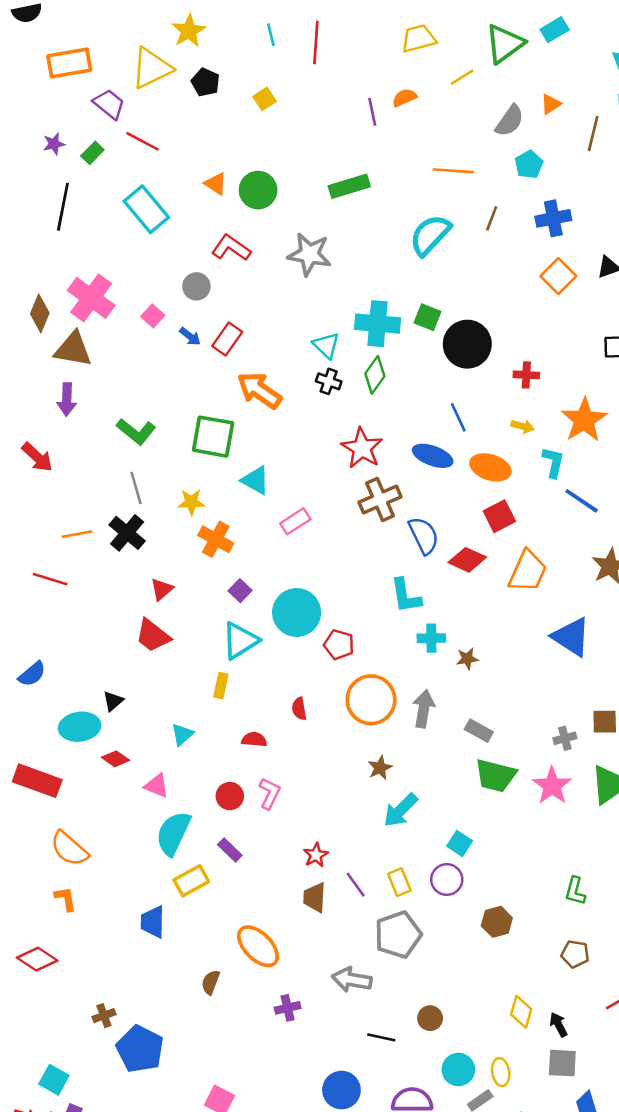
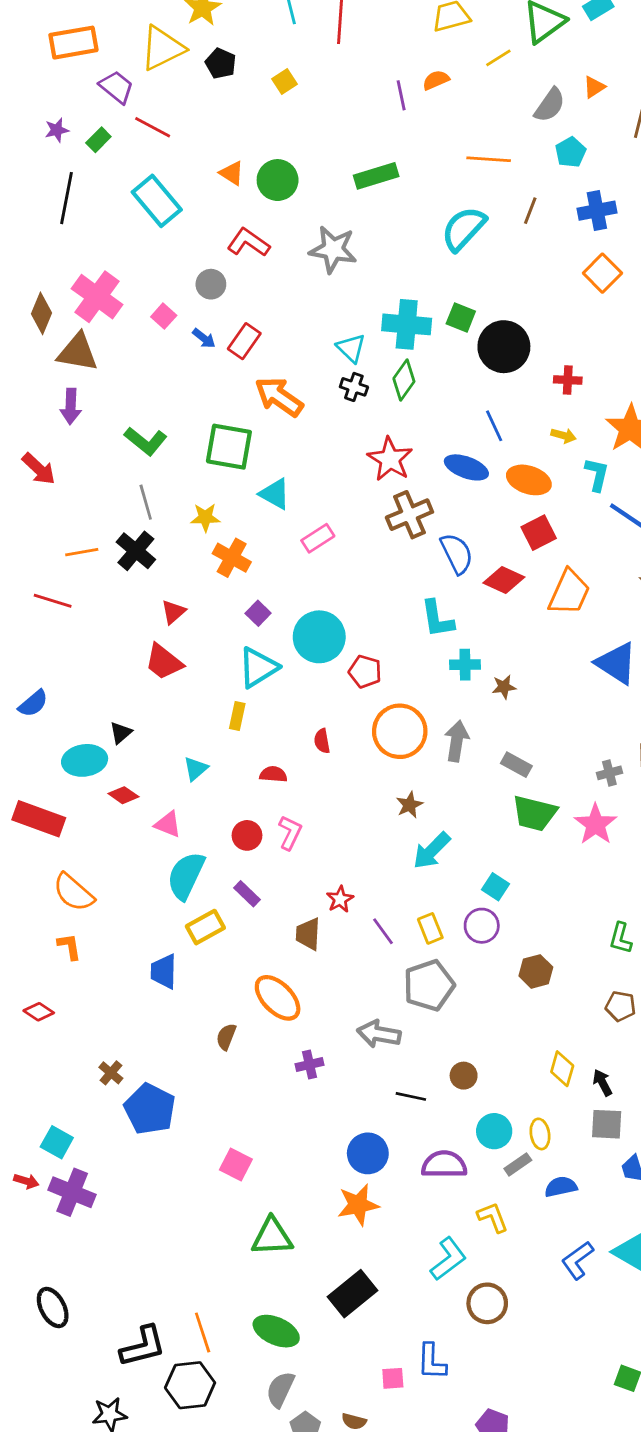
brown trapezoid: (315, 897) -> (308, 934), moved
red diamond: (37, 959) -> (39, 1012), size x0.7
brown cross: (104, 1016) -> (111, 1073), turned -30

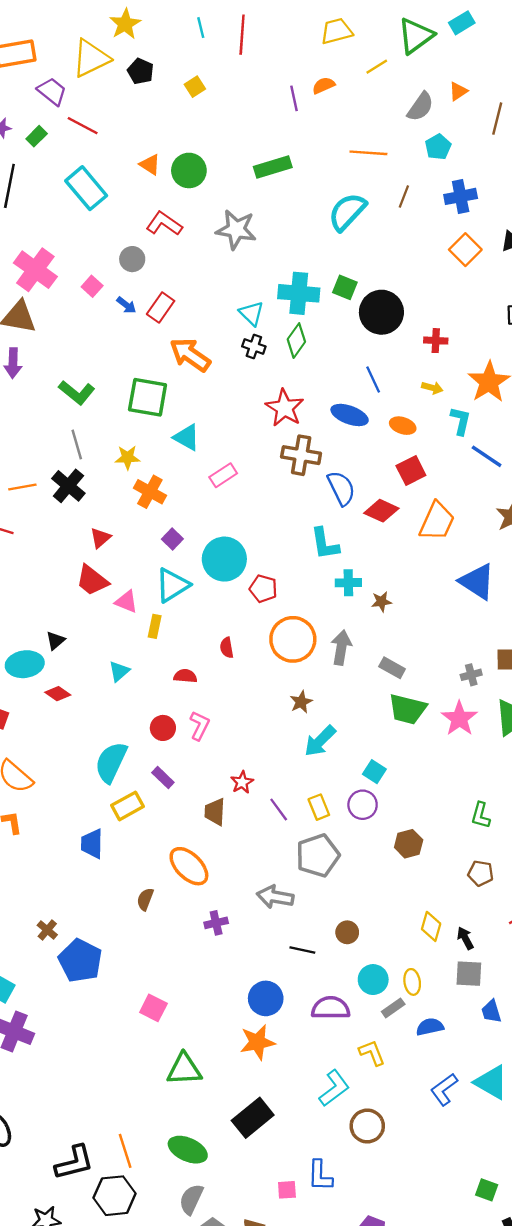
orange ellipse: (529, 480) -> (403, 426), size x0.7
brown cross: (409, 515) -> (301, 455), turned 33
pink triangle: (168, 824) -> (126, 602), moved

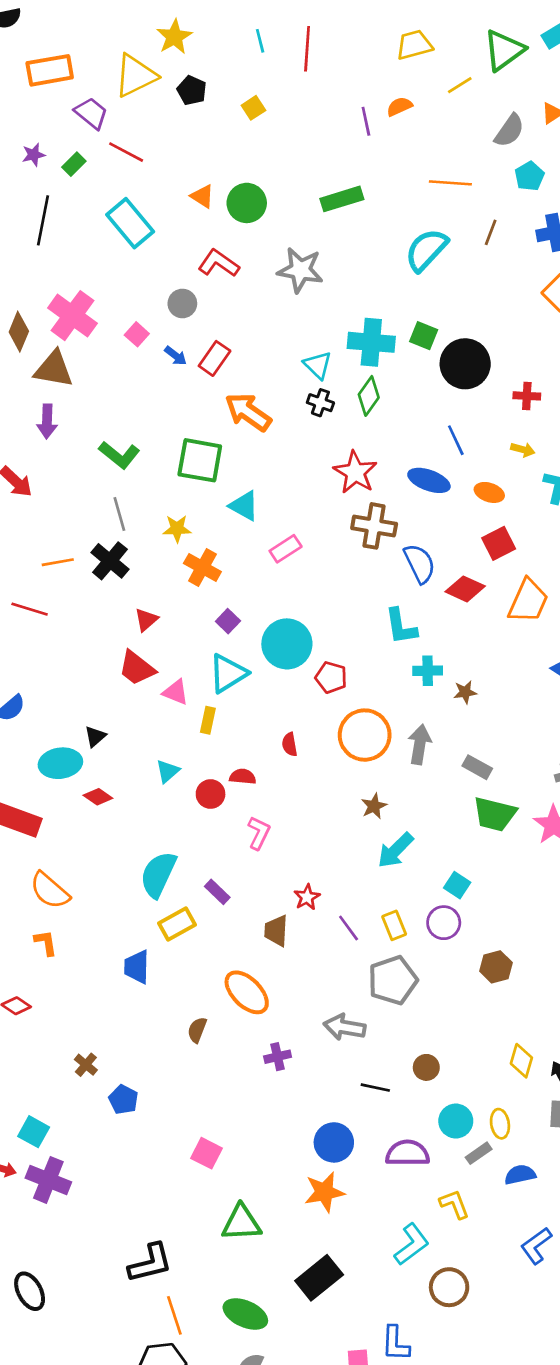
red circle: (163, 728) -> (211, 794), moved
blue pentagon: (80, 961) -> (123, 1100), size x0.6
black L-shape: (74, 1163) -> (150, 1263), moved

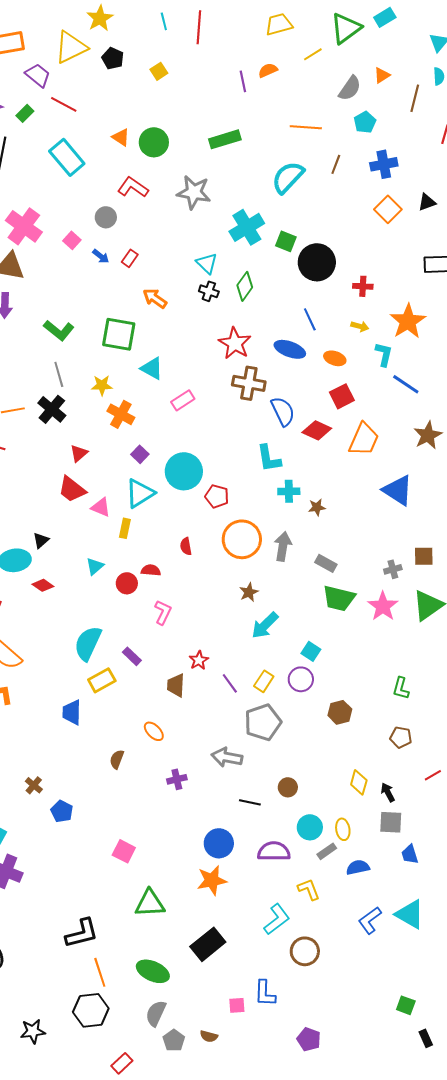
cyan cross: (371, 342) -> (247, 227), moved, turned -36
red rectangle: (215, 358) -> (130, 258), size x0.7
orange arrow: (248, 412) -> (155, 298), size x0.7
yellow rectangle: (394, 925) -> (264, 681), turned 55
orange ellipse: (247, 992) -> (154, 731), size x0.6

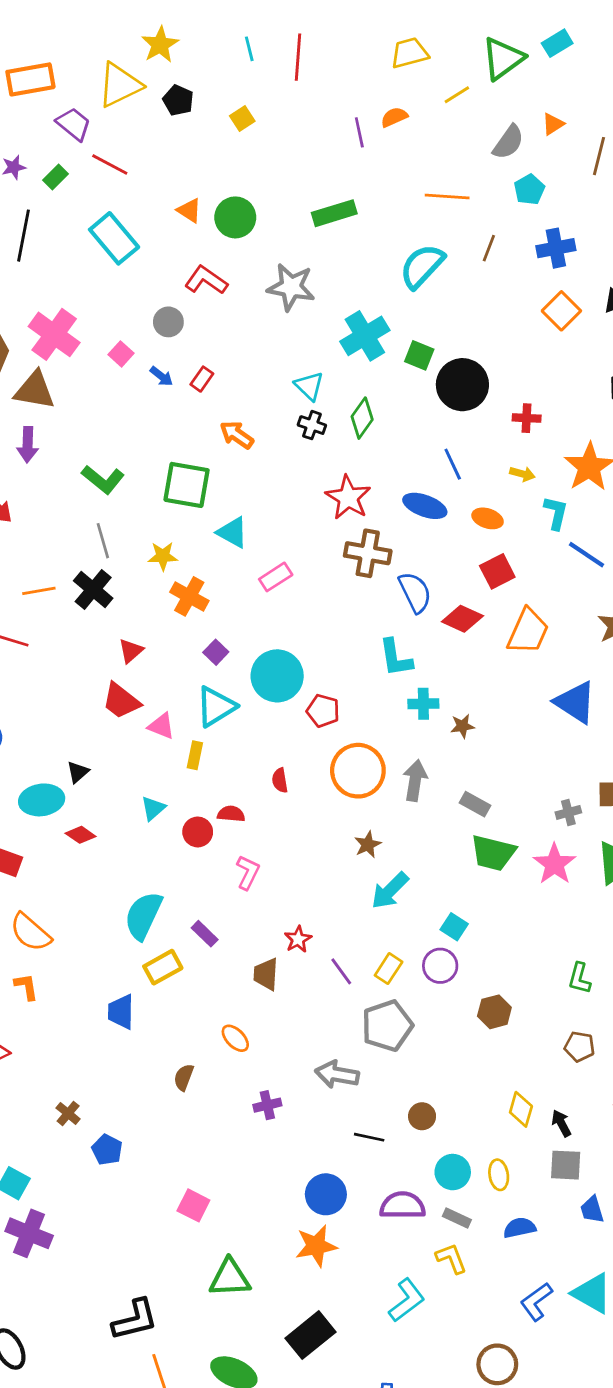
gray rectangle: (327, 851) -> (457, 1218), moved, turned 60
brown circle: (305, 951) -> (497, 1364), moved

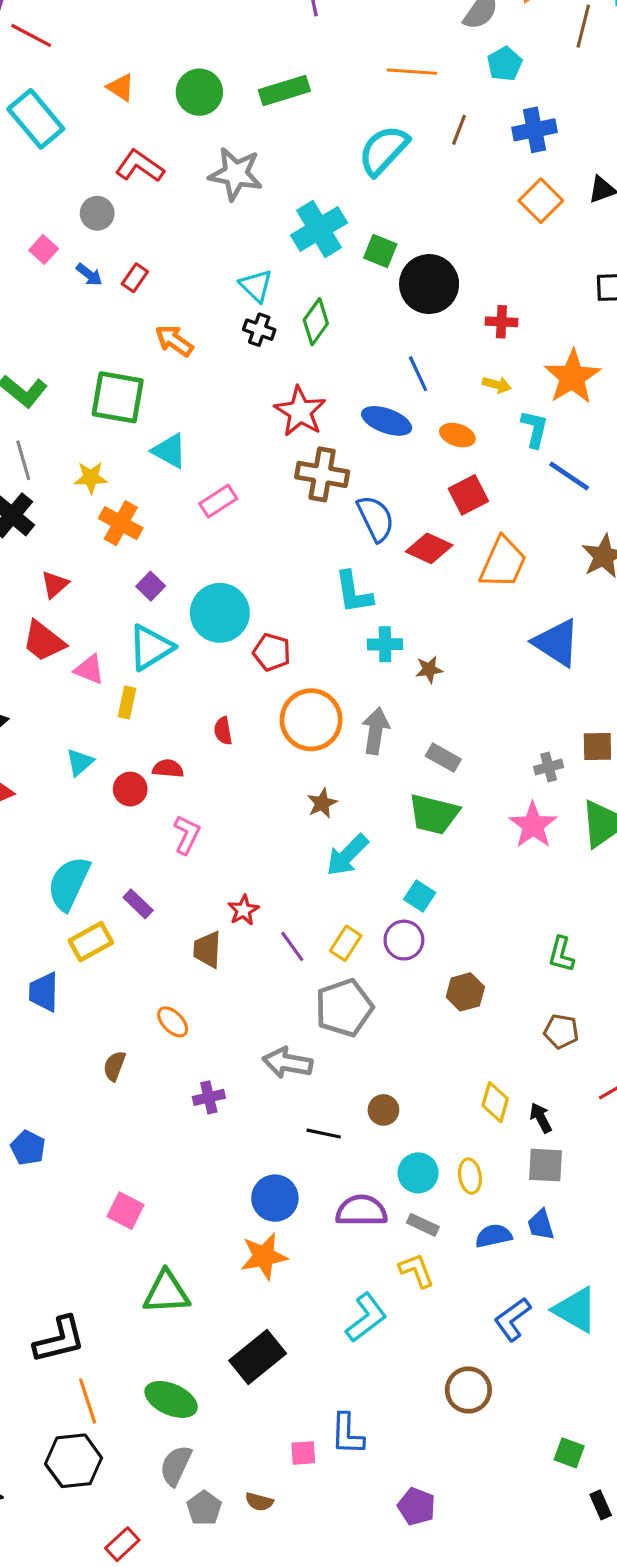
green circle: (235, 217) -> (199, 92), moved
green trapezoid: (493, 853) -> (434, 814), moved
blue trapezoid: (592, 1210) -> (541, 1225), moved

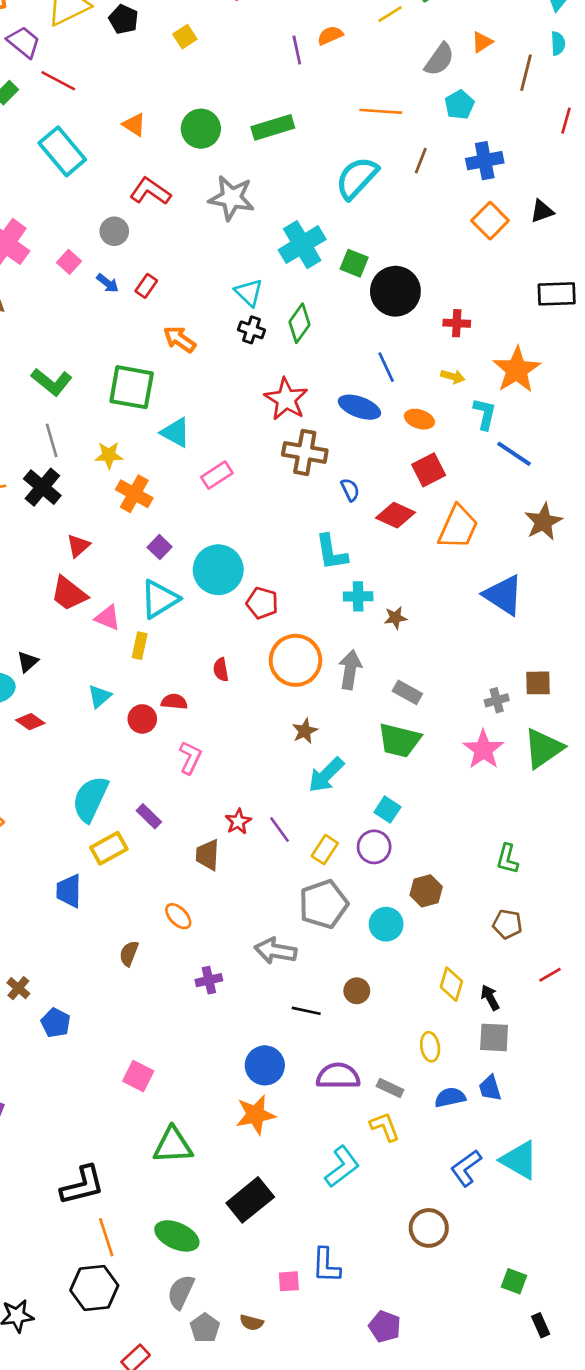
blue semicircle: (376, 518) -> (350, 490), size x0.6
purple line: (292, 946) -> (279, 830), moved
cyan circle: (418, 1173) -> (386, 924), moved

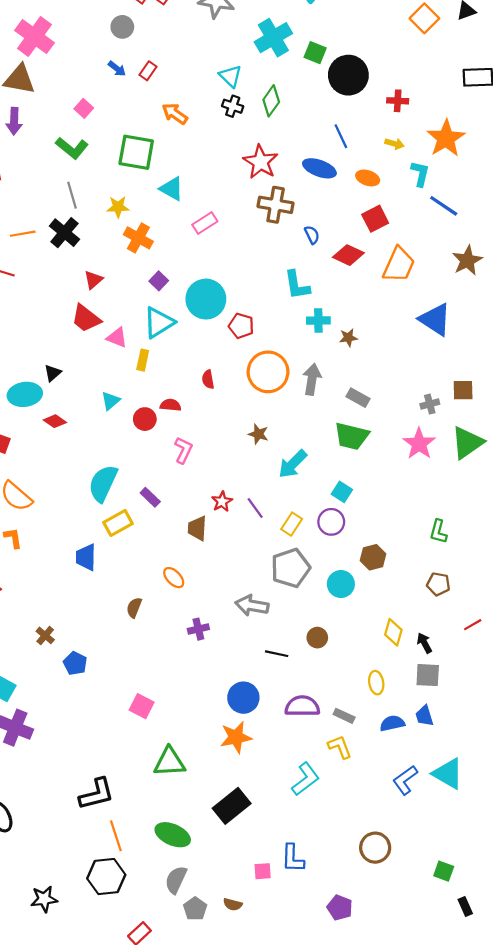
pink square: (69, 262) -> (84, 108), moved
brown star: (305, 731) -> (258, 434), moved, turned -30
brown circle: (429, 1228) -> (375, 848), moved

